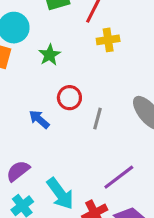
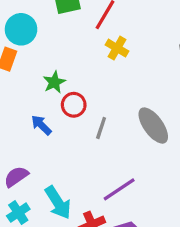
yellow cross: (108, 40) -> (117, 48), turned 35
green star: (50, 55) -> (54, 82), moved

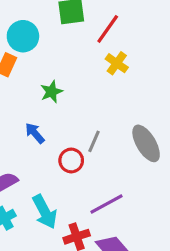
red circle: (74, 105) -> (71, 160), moved

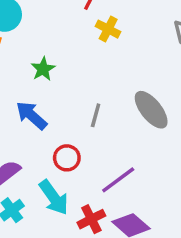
blue arrow: (35, 133) -> (32, 115), size x1.4
red circle: (71, 160) -> (67, 158), moved

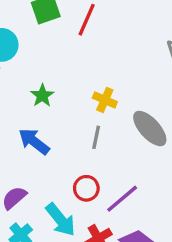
yellow cross: (108, 29) -> (105, 100), moved
red circle: (67, 158) -> (86, 188), moved

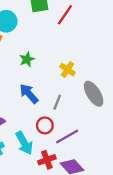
gray line: (96, 137) -> (57, 102), moved
blue arrow: (34, 141) -> (29, 94), moved

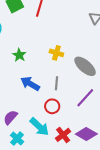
purple line: (67, 137) -> (85, 98), moved

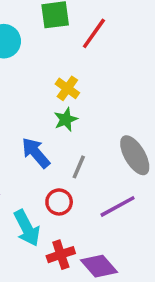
yellow cross: (56, 53) -> (67, 88), moved
green star: (19, 55) -> (66, 119), moved

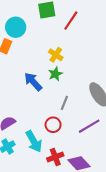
blue arrow: (36, 153) -> (33, 82), moved

